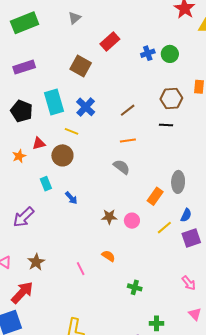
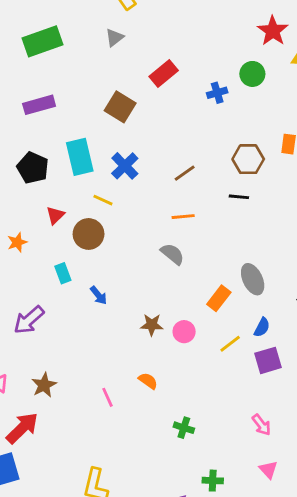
green circle: (170, 54) -> (252, 74), moved
red triangle: (39, 143) -> (55, 215), turned -32
orange star: (19, 156) -> (17, 242), moved
gray ellipse: (178, 182) -> (253, 279), turned -30

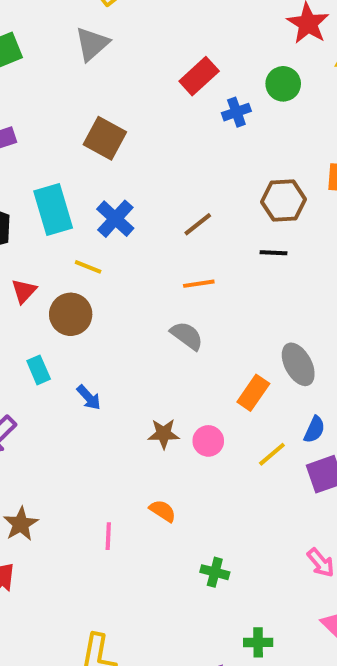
gray triangle: (114, 38) -> (92, 44), size x1.4
red rectangle: (164, 74) -> (199, 76), moved
pink line: (107, 397) -> (108, 536), turned 30

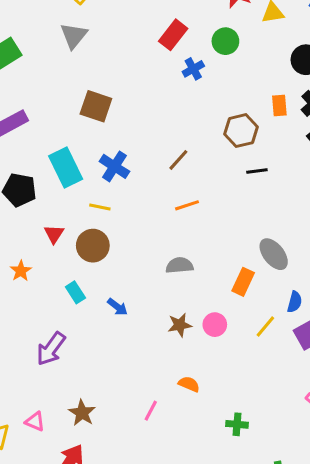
red rectangle: (199, 76) -> (173, 35), moved
black line: (274, 253) -> (257, 171), moved
gray semicircle: (187, 336) -> (179, 265), moved, turned -32
pink line: (108, 536) -> (151, 411), turned 35

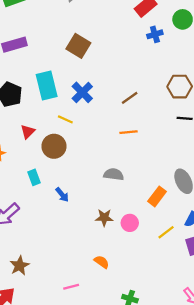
pink line: (151, 411) -> (71, 287), moved, turned 35

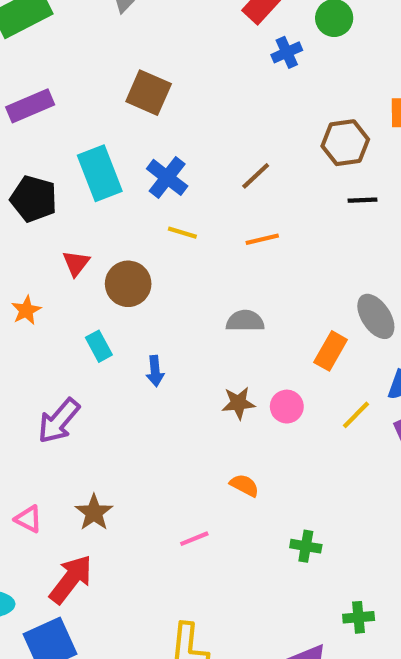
yellow line: (65, 119) -> (182, 233), moved
blue arrow: (62, 195) -> (155, 371), turned 42

